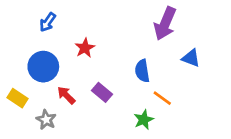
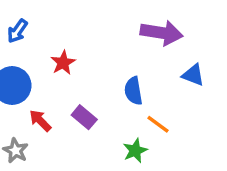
purple arrow: (165, 24) -> (162, 33), turned -104

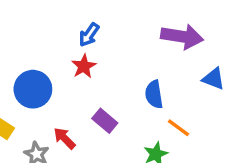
blue arrow: (17, 31) -> (89, 35), moved
red arrow: (40, 121) -> (64, 138), moved

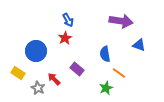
blue arrow: (89, 35) -> (68, 20), turned -64

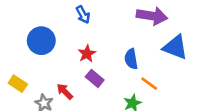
red star: (65, 38) -> (87, 54), moved
blue triangle: (139, 45) -> (175, 47), size x1.5
blue circle: (36, 51) -> (41, 41), moved

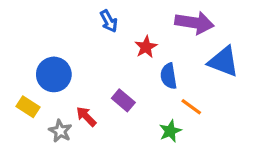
blue circle: (41, 41) -> (54, 74), moved
red star: (87, 54) -> (146, 47), moved

